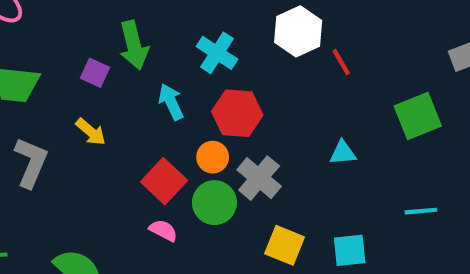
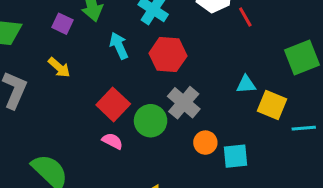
orange circle: (213, 157) -> (205, 143), moved
yellow square: (285, 245) -> (272, 105), moved
cyan square: (350, 250) -> (235, 156), moved

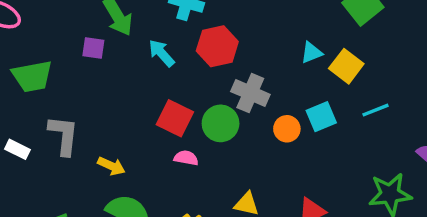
yellow arrow: (59, 67) -> (111, 166), moved
yellow square: (272, 105) -> (346, 66), turned 32
cyan line: (304, 128) -> (375, 110), moved
cyan square: (235, 156) -> (321, 117), moved

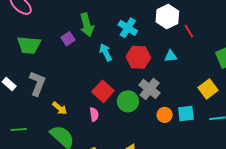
purple square: (93, 48) -> (68, 39), turned 32
cyan triangle: (311, 53) -> (171, 56), moved
pink semicircle: (186, 158) -> (94, 114), moved, turned 56

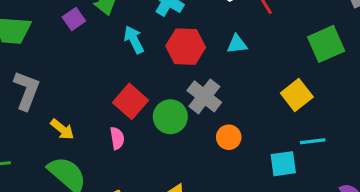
cyan square: (186, 113) -> (283, 164), moved

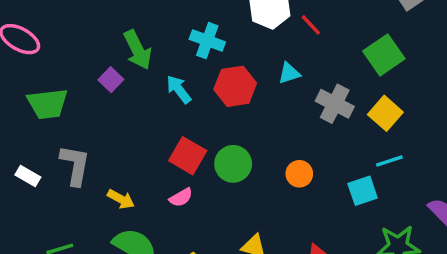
yellow square: (297, 95) -> (385, 113), moved
gray cross: (204, 96) -> (335, 104), moved
pink semicircle: (117, 138) -> (181, 197), turned 80

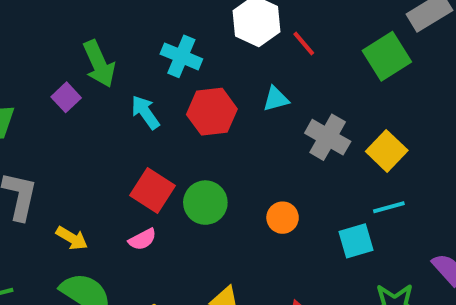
green square: (384, 55) -> (387, 56), moved

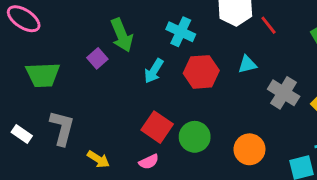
cyan arrow: (145, 112) -> (154, 71), turned -115
orange circle: (283, 218) -> (249, 149), size x1.4

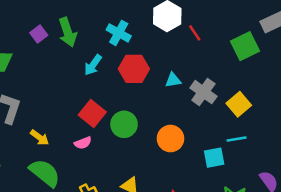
purple square: (97, 58) -> (39, 34), moved
cyan triangle: (247, 64) -> (173, 80), moved

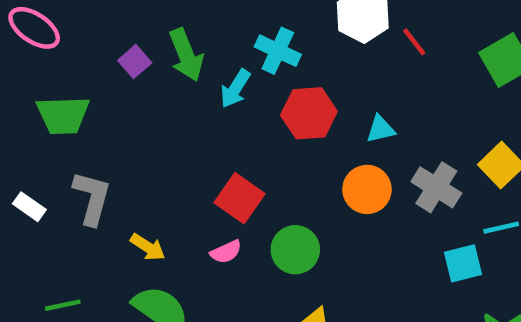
cyan arrow: (93, 65) -> (235, 89), moved
gray cross: (203, 92) -> (436, 187), moved
green circle: (124, 124) -> (295, 250), moved
orange circle: (170, 139) -> (367, 189), moved

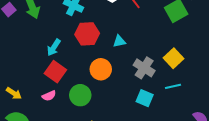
cyan arrow: (235, 89) -> (54, 47), moved
orange circle: (367, 189) -> (101, 69), moved
cyan square: (463, 263) -> (145, 98), moved, turned 36

